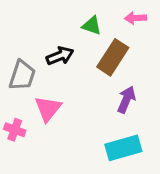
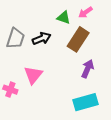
pink arrow: (135, 18) -> (85, 12), moved, turned -32
gray trapezoid: (22, 75) -> (16, 38), moved

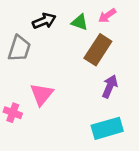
black arrow: (42, 38) -> (44, 21), moved

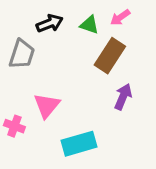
cyan rectangle: (107, 128) -> (79, 144), moved

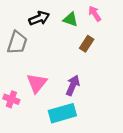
pink arrow: (120, 17) -> (95, 14), turned 91
brown rectangle: (110, 56) -> (87, 44), size x0.6
purple arrow: (123, 97) -> (73, 85), moved

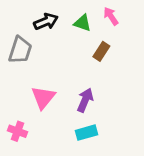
pink cross: (11, 99) -> (17, 131), moved
cyan rectangle: (62, 113) -> (86, 133), moved, size x0.7

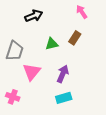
green triangle: (82, 23) -> (52, 44), moved, turned -32
gray trapezoid: (20, 50) -> (15, 51), moved

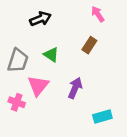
green triangle: (52, 44) -> (51, 55), moved, turned 48
pink cross: (13, 97) -> (17, 102), moved
cyan rectangle: (64, 98) -> (102, 117), moved

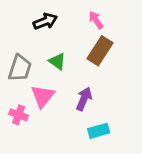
pink arrow: (98, 14) -> (96, 20), moved
brown rectangle: (89, 45) -> (100, 51), size x1.5
cyan rectangle: (102, 117) -> (99, 131), moved

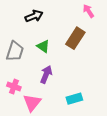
pink arrow: (96, 20) -> (88, 11), moved
pink triangle: (43, 96) -> (32, 103), moved
purple arrow: (84, 99) -> (46, 74), moved

